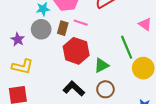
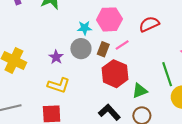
pink line: (81, 23) -> (122, 45), turned -56

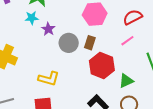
cyan star: (85, 28) -> (32, 18), moved
pink line: (122, 45) -> (127, 41), moved
purple star: (56, 57) -> (48, 29), moved

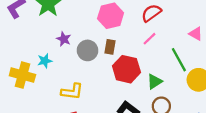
cyan star: (32, 18) -> (45, 61), moved

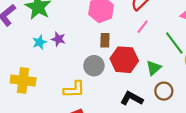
gray circle: (88, 50) -> (94, 66), moved
cyan star: (45, 61) -> (39, 42), moved

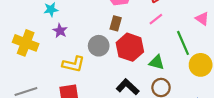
purple star: (58, 39) -> (60, 31), moved
green triangle: (154, 68) -> (157, 62), turned 42

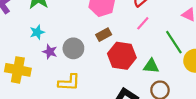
brown rectangle: (116, 23) -> (104, 35), turned 56
gray circle: (99, 46) -> (73, 48), moved

